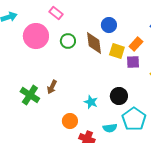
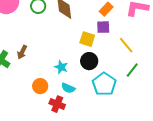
yellow square: (117, 51) -> (87, 39), moved
cyan semicircle: (110, 128) -> (68, 88), moved, turned 32

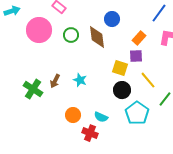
yellow line: (126, 45) -> (148, 80), moved
cyan star: (61, 67) -> (80, 80), moved

